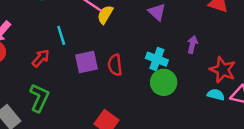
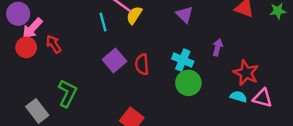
cyan line: (61, 35) -> (103, 22), moved
red arrow: (41, 58) -> (54, 44), moved, turned -78
purple square: (87, 62) -> (115, 60), turned -30

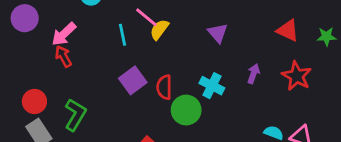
pink arrow: (32, 28) -> (64, 34), moved
red circle: (26, 47) -> (34, 101), moved
red star: (246, 73) -> (297, 76), moved
green circle: (188, 83) -> (186, 110), moved

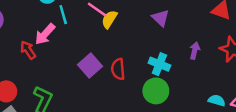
pink arrow: (64, 34) -> (45, 34), moved
cyan line: (123, 35) -> (63, 15), moved
green circle: (186, 110) -> (156, 91), moved

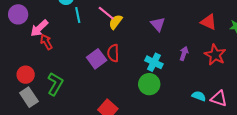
pink arrow: (45, 34) -> (39, 28), moved
red semicircle: (118, 69) -> (113, 53), moved

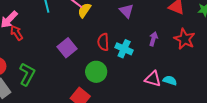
red semicircle: (113, 53) -> (103, 42), moved
green circle: (149, 84) -> (96, 72), moved
pink triangle: (219, 99) -> (153, 79), moved

